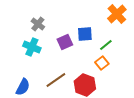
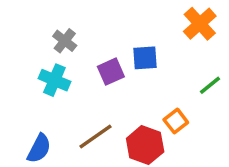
green line: (106, 45) -> (210, 85), moved
orange square: (102, 63) -> (176, 121), moved

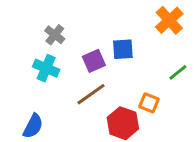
orange square: (176, 121) -> (149, 103), turned -30
brown line: (95, 136) -> (91, 94), moved

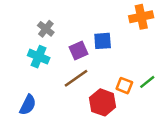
orange cross: (169, 20) -> (141, 17), turned 30
green line: (178, 72) -> (147, 82), moved

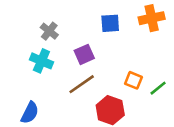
blue square: (103, 41) -> (110, 23), moved
orange square: (124, 86) -> (133, 80), moved

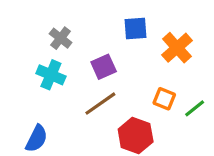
orange cross: (152, 18) -> (177, 48), moved, turned -30

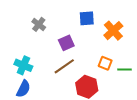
cyan cross: (51, 75) -> (23, 65), moved
green line: (195, 108) -> (125, 69), turned 40

